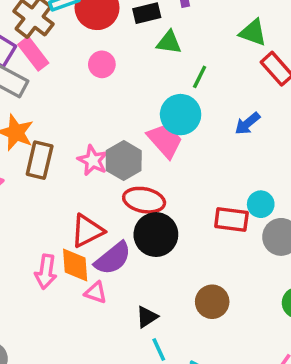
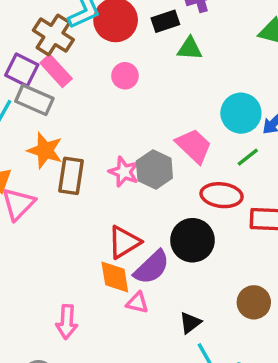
green line: (200, 77) -> (248, 157), moved, turned 30
cyan circle: (181, 115) -> (241, 113), moved
red ellipse: (144, 200) -> (222, 195), moved
pink arrow: (46, 272) -> (67, 322), moved

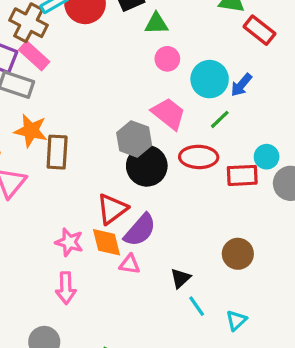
pink circle: (125, 76) -> (167, 59), moved
pink star: (124, 172) -> (69, 242), moved
black circle: (192, 240) -> (147, 166), moved

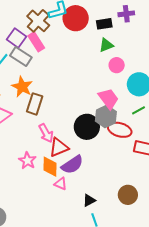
green triangle: (156, 23) -> (106, 45), moved, turned -35
gray hexagon: (134, 139) -> (106, 116), moved
pink arrow: (66, 288) -> (46, 133), moved, turned -42

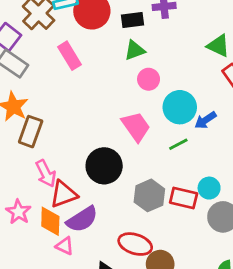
pink rectangle: (36, 42) -> (69, 56), moved
gray hexagon: (106, 116) -> (149, 195), moved
red ellipse: (120, 130) -> (135, 244), moved

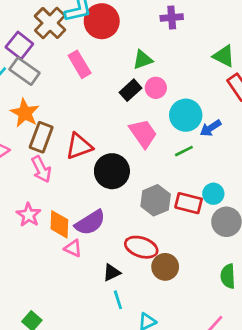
black rectangle: (132, 20) -> (131, 90), moved, turned -35
pink arrow: (46, 173) -> (41, 169), moved
red triangle: (64, 194) -> (79, 146), moved

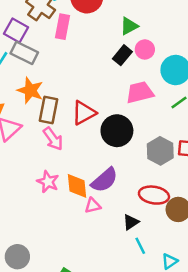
pink rectangle: (80, 64) -> (62, 27), moved, turned 50
pink trapezoid: (143, 133) -> (140, 92), turned -60
pink triangle: (73, 248) -> (93, 206), turned -30

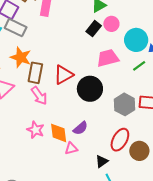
purple semicircle: (104, 180) -> (80, 128), size x0.7
red ellipse: (154, 195) -> (120, 140), turned -70

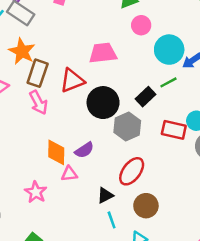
black rectangle: (94, 29) -> (145, 97), moved
pink trapezoid: (108, 58) -> (103, 53), moved
gray hexagon: (125, 104) -> (127, 127), moved
pink star: (35, 130) -> (36, 192), moved
brown circle: (139, 151) -> (146, 206), moved

